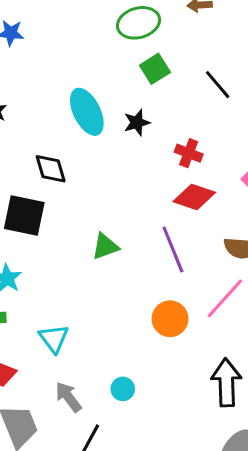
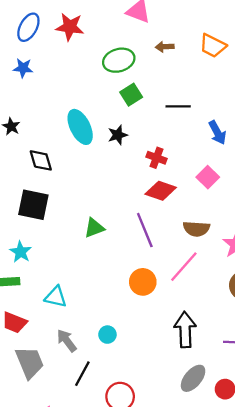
black line: (218, 85) -> (178, 106), turned -50
black diamond: (51, 169) -> (41, 160), moved
cyan triangle: (54, 338) -> (56, 297), turned -40

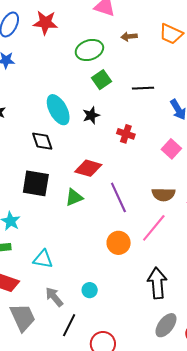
black diamond: (41, 160) -> (42, 141), moved
red diamond: (161, 191) -> (88, 168), moved
black square: (33, 205) -> (36, 183), moved

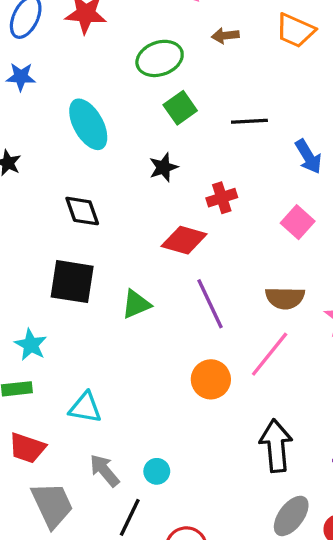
cyan ellipse: (58, 110) -> (88, 124), moved
red cross: (126, 134) -> (222, 198), turned -36
red diamond: (88, 168) -> (184, 240), moved
cyan circle: (90, 290) -> (157, 471), moved

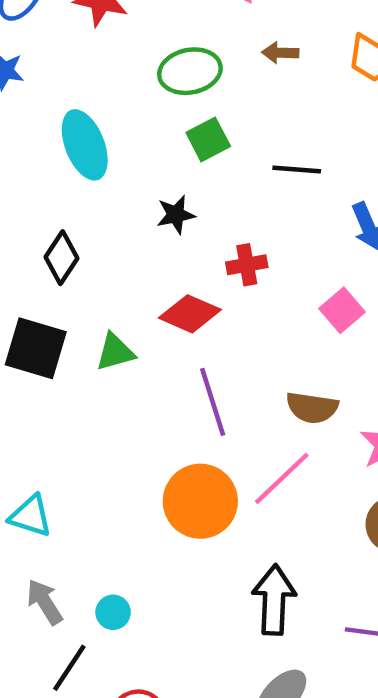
black diamond: (82, 211) -> (61, 258), turned 45
green triangle: (136, 304) -> (115, 352), moved
orange circle: (211, 379) -> (200, 501), size x1.4

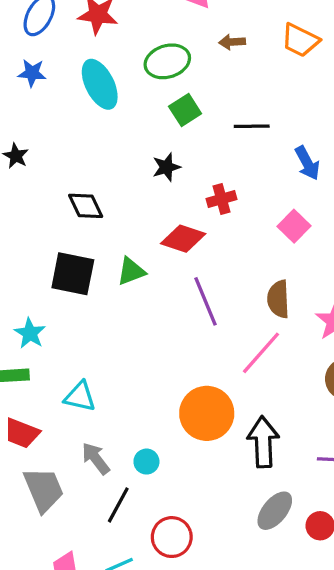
cyan ellipse: (85, 145) -> (100, 84), moved
black diamond: (61, 258) -> (86, 206), turned -54
brown semicircle: (312, 408) -> (278, 299), turned 84
orange circle: (200, 501) -> (207, 413), moved

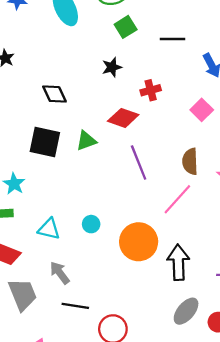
cyan circle: (146, 462) -> (91, 224), moved
black line: (118, 505) -> (75, 306), turned 70

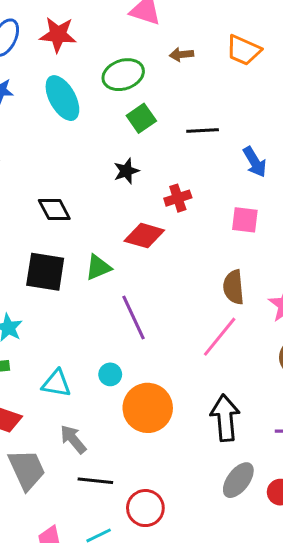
pink square: (202, 110) -> (245, 220), turned -35
purple line: (139, 163) -> (134, 318), moved
orange circle: (139, 242) -> (148, 408), moved

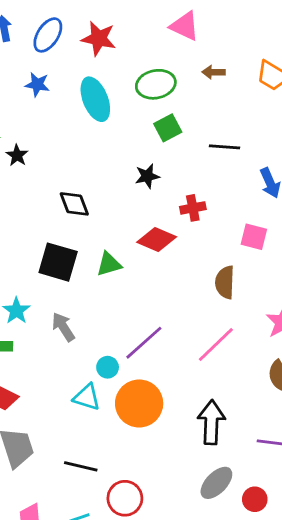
brown semicircle: (234, 287) -> (225, 282), moved
purple line: (134, 318) -> (144, 343), moved, turned 66
cyan triangle: (56, 383) -> (87, 397), moved
gray arrow: (73, 439) -> (63, 327), moved

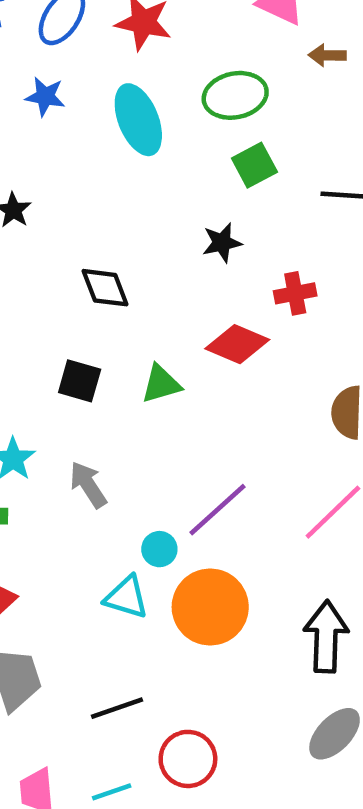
brown arrow: (214, 72) -> (327, 55), moved
black square: (58, 262) -> (80, 381), size x0.7
black line: (81, 466) -> (117, 708), turned -32

